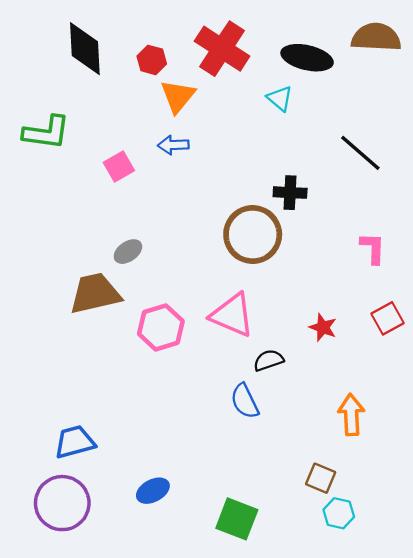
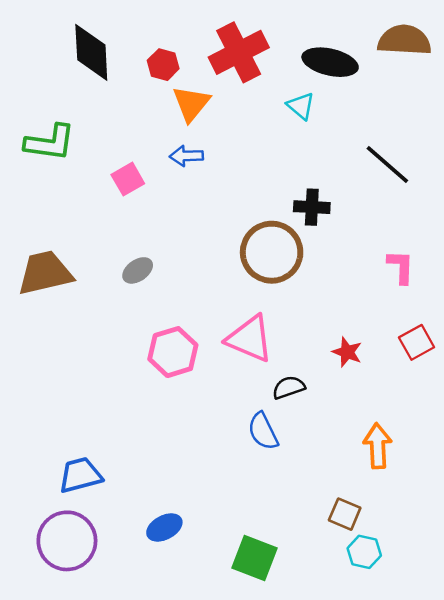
red cross: (222, 49) -> (239, 52), turned 30
brown trapezoid: (95, 293) -> (45, 273), moved

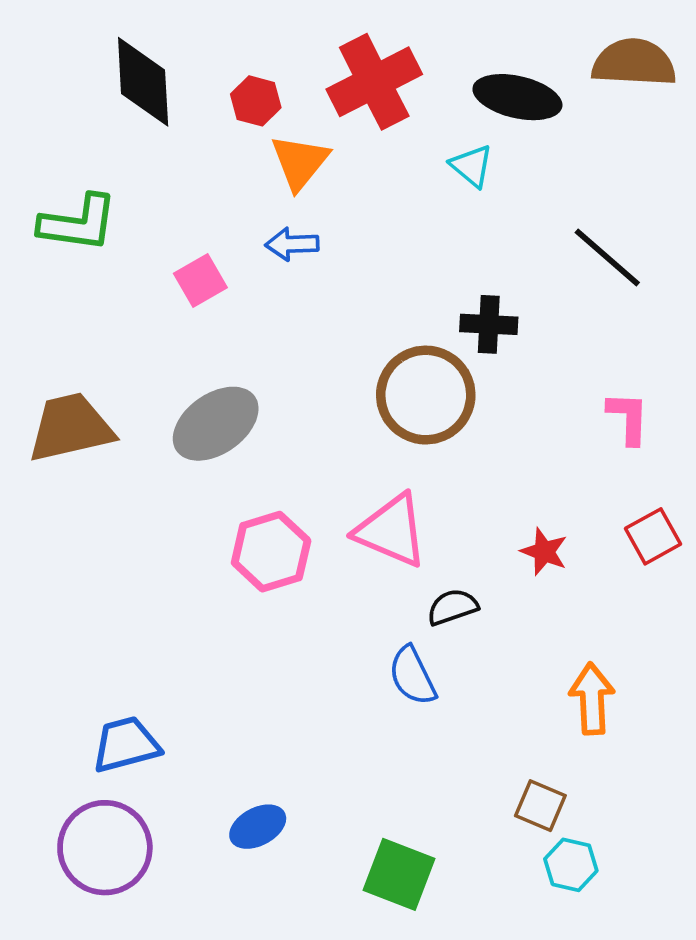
gray ellipse: (138, 270) -> (216, 424), size x1.8

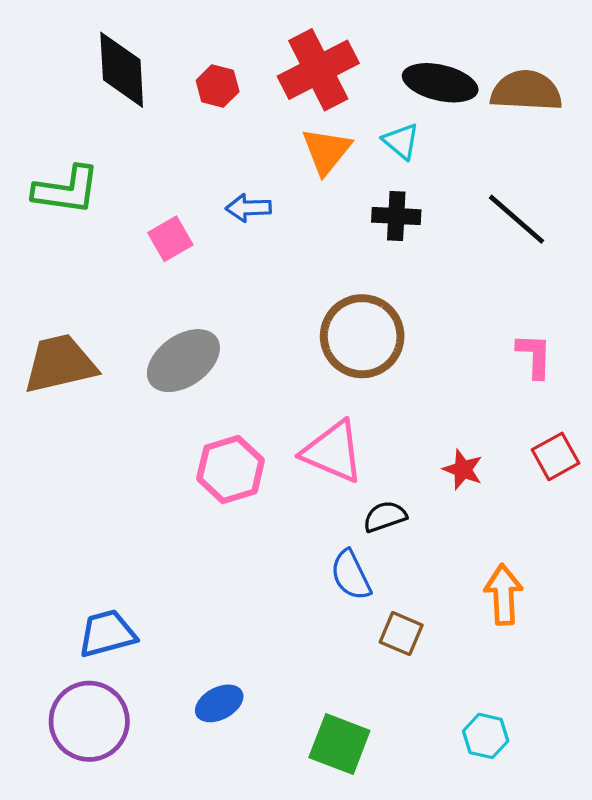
brown semicircle: (634, 63) -> (526, 91), moved
orange triangle: (300, 162) -> (326, 151), moved
black cross: (489, 324) -> (396, 216), moved
brown square: (540, 806) -> (401, 634), moved

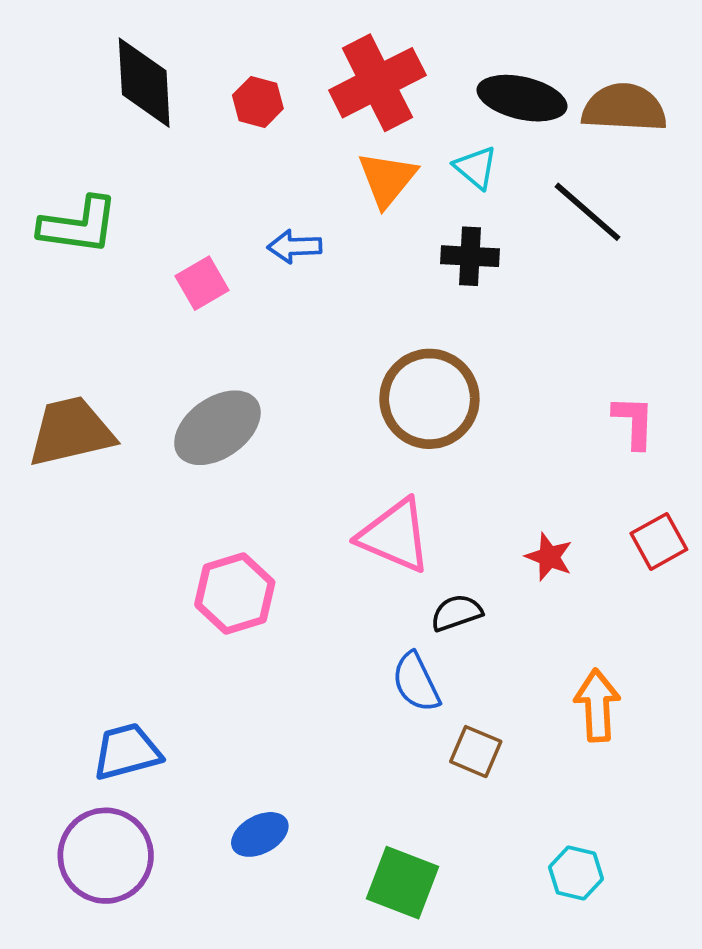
black line: (516, 219) -> (588, 212), moved
pink hexagon: (231, 469) -> (235, 594), moved

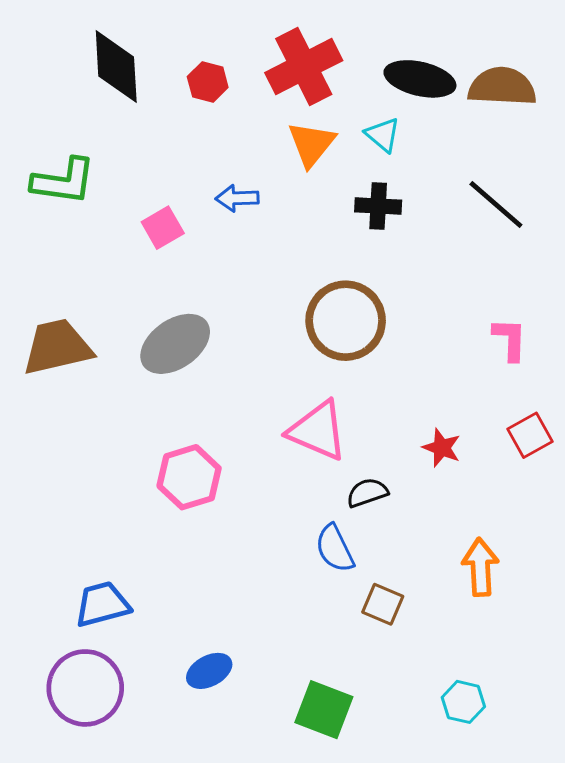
black line: (588, 212) -> (496, 204), moved

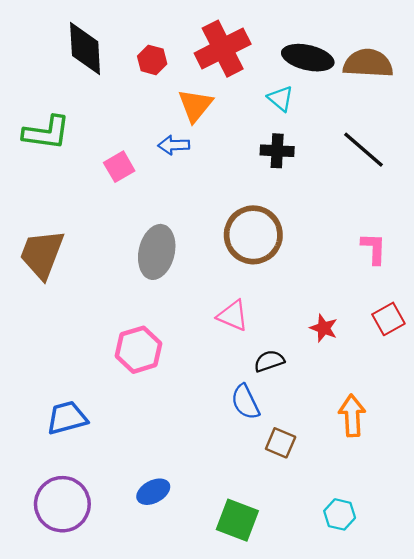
orange triangle: (311, 144) -> (195, 105), moved
gray ellipse: (175, 344) -> (157, 252), moved, turned -42
brown trapezoid: (57, 347) -> (42, 254), turned -56
pink triangle: (318, 431) -> (233, 316), size x0.7
blue trapezoid: (102, 604) -> (67, 418), moved

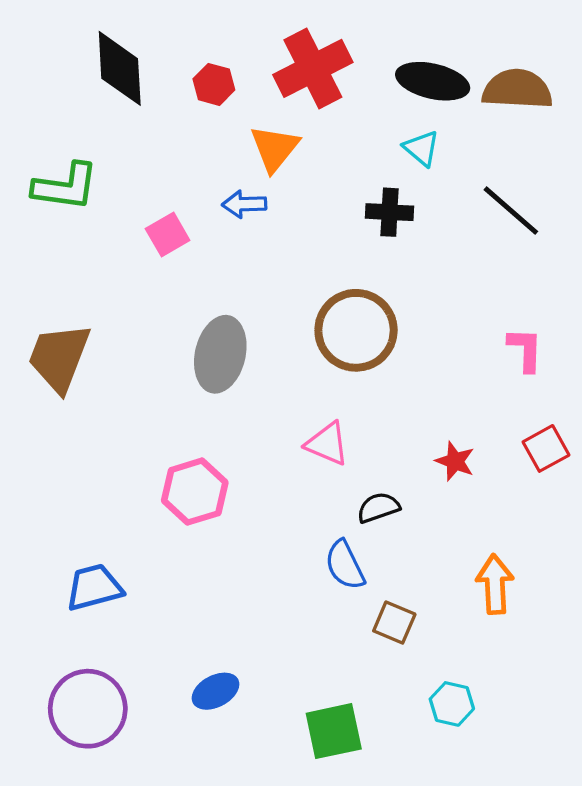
cyan triangle: (281, 99) -> (421, 148), moved
cyan hexagon: (340, 514) -> (452, 704), moved
green square: (237, 520) -> (334, 731), turned -33

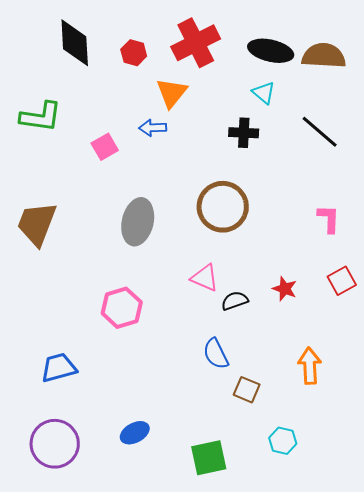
black semicircle: (378, 508) -> (235, 301), moved

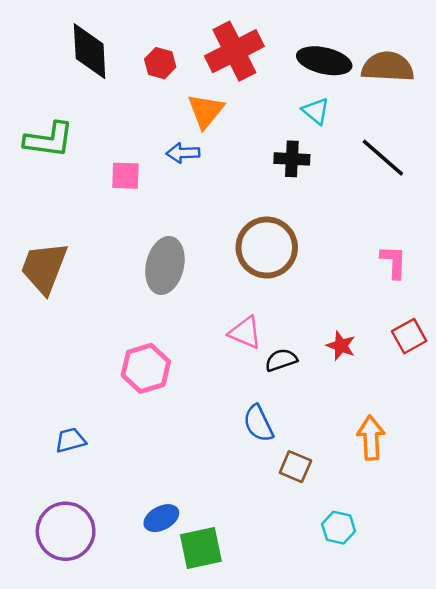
pink square: (105, 147) -> (125, 176), turned 32
blue trapezoid: (59, 368) -> (70, 440), size x0.7
green square: (209, 458) -> (201, 548), moved

